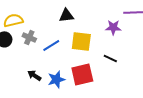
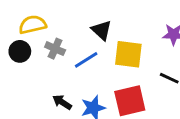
black triangle: (66, 15) -> (102, 30), moved, turned 49

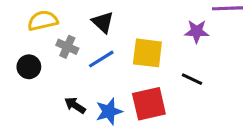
black triangle: (102, 30) -> (103, 22), moved
black circle: (20, 51) -> (29, 67), moved

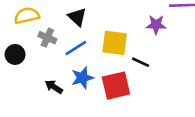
black line: (192, 79) -> (141, 62), moved
blue star: (109, 111) -> (82, 78), moved

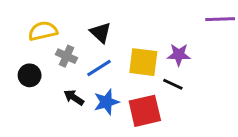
purple star: (156, 25) -> (179, 55), moved
black arrow: (54, 87) -> (74, 98), moved

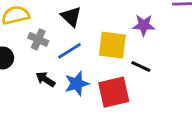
purple star: (179, 55) -> (144, 25), moved

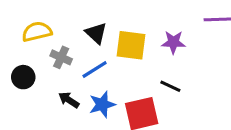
yellow square: (112, 45) -> (131, 45), moved

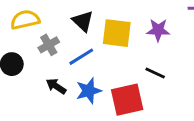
gray cross: (61, 57) -> (49, 45), turned 36

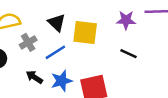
purple star: (158, 30) -> (126, 20), moved
black line: (155, 73) -> (128, 54), moved

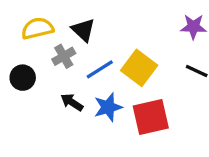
black triangle: (57, 23) -> (83, 30), moved
yellow square: (85, 33) -> (139, 68), moved, turned 30

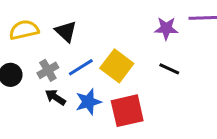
gray cross: (64, 56) -> (48, 70), moved

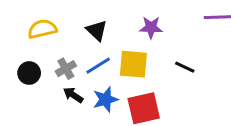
purple star: (166, 28) -> (151, 27), moved
black triangle: (66, 31) -> (97, 30), moved
yellow square: (117, 66) -> (133, 64), turned -32

